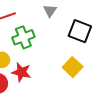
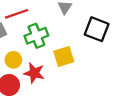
yellow square: (73, 67) -> (64, 57), moved, turned 30

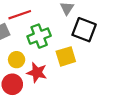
black square: (97, 29) -> (84, 30), moved

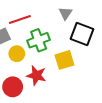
yellow circle: (17, 60) -> (17, 54), moved

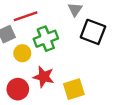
yellow square: (64, 60) -> (74, 89), moved

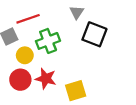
red circle: (18, 89) -> (20, 80), moved

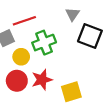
red star: (46, 79) -> (42, 80), turned -30

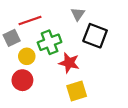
red star: (42, 80) -> (69, 63), moved, turned 30

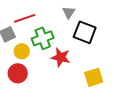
yellow square: (77, 91) -> (94, 77), moved

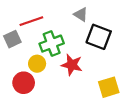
gray triangle: (69, 12) -> (81, 14), turned -32
yellow circle: (22, 51) -> (37, 64), moved

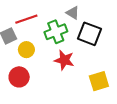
green cross: (52, 44) -> (56, 32), moved
yellow circle: (37, 64) -> (26, 50), moved

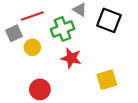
black square: (89, 34) -> (109, 20), moved
red circle: (19, 77) -> (40, 89), moved

